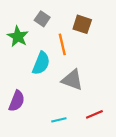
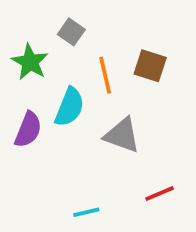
brown square: (82, 24) -> (150, 66), moved
purple semicircle: (17, 101) -> (28, 130), moved
cyan line: (59, 120) -> (86, 212), moved

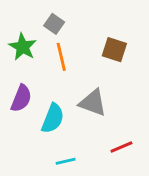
orange line: (105, 75) -> (61, 57), moved
cyan semicircle: (69, 107) -> (53, 118), moved

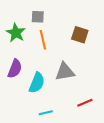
gray square: (54, 24) -> (38, 17), turned -32
gray triangle: (93, 103) -> (65, 72), turned -30

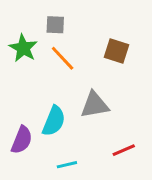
orange line: (43, 40) -> (63, 58), turned -30
purple semicircle: (15, 69) -> (22, 140), moved

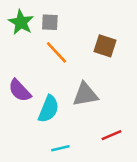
green star: (23, 48) -> (21, 22), moved
purple semicircle: (22, 140) -> (20, 91), moved, turned 115

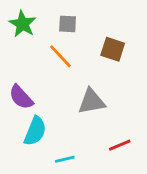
gray square: (50, 22) -> (68, 24), moved
cyan semicircle: (49, 109) -> (35, 131), moved

